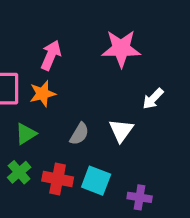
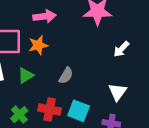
pink arrow: (51, 55) -> (45, 16), turned 60
white triangle: (121, 130) -> (118, 92), moved
green cross: (19, 172) -> (19, 115), moved

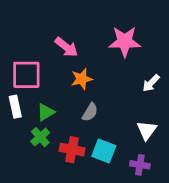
pink arrow: (45, 16) -> (66, 47), turned 45
orange star: (38, 45) -> (82, 79), moved
green cross: (19, 115) -> (40, 137), moved

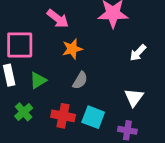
green cross: (40, 137) -> (24, 112), moved

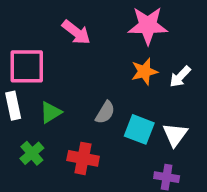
orange star: (72, 49) -> (144, 71), moved
cyan square: (93, 117) -> (139, 129), moved

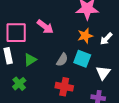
pink arrow: (76, 32) -> (45, 27), moved
cyan square: (139, 129) -> (82, 59), moved
red cross: (83, 158) -> (64, 87), moved

